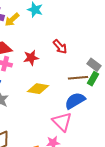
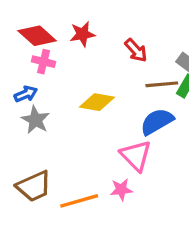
red arrow: (60, 47) -> (136, 50), moved
red star: (31, 58) -> (82, 34), moved

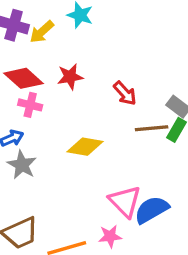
blue semicircle: (157, 122) -> (152, 210), moved

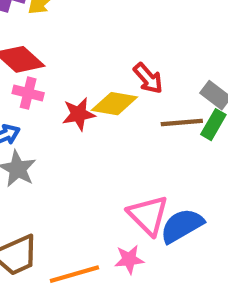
red star: (70, 77) -> (79, 114), moved
yellow diamond: (85, 147) -> (114, 104), moved

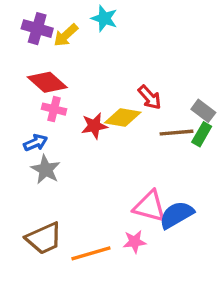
pink triangle: (148, 215) -> (150, 206), turned -30

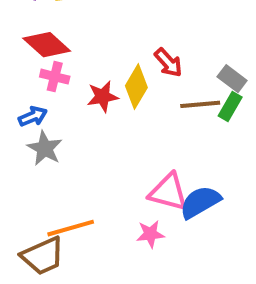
yellow diamond: (123, 117) -> (136, 87), turned -69
brown trapezoid: (44, 238) -> (43, 256), moved
orange line: (91, 253) -> (71, 228), moved

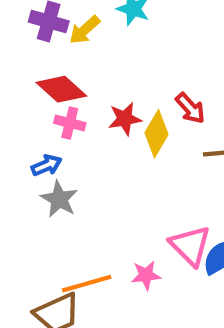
red star: (103, 96) -> (125, 119), moved
pink triangle: (168, 192) -> (190, 246), turned 30
pink star: (150, 234) -> (146, 275), moved

